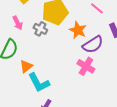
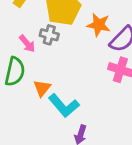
pink arrow: (18, 23) -> (27, 44), moved

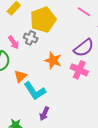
orange star: (99, 25) -> (53, 60), moved

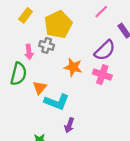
pink line: (84, 12) -> (101, 12), turned -72
pink arrow: (14, 42) -> (29, 52), turned 32
cyan L-shape: (35, 91) -> (57, 102), turned -30

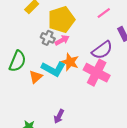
pink arrow: (29, 52) -> (62, 40), moved, turned -120
pink cross: (102, 75) -> (97, 73), size x1.4
cyan L-shape: (57, 102) -> (53, 69), moved

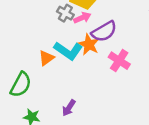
purple semicircle: (102, 50) -> (104, 31), moved
green semicircle: (17, 61) -> (21, 85), moved
pink cross: (97, 73) -> (119, 61), size x0.7

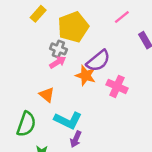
pink arrow: (82, 18) -> (58, 62), moved
cyan L-shape: (68, 51) -> (68, 120), moved
orange triangle: (46, 58) -> (47, 95), turned -35

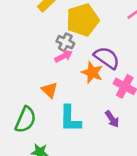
purple semicircle: (98, 61) -> (107, 58), turned -110
cyan L-shape: (68, 120) -> (70, 119), turned 60
purple arrow: (76, 139) -> (112, 119), moved, turned -63

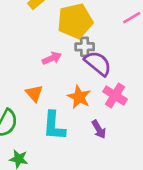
gray cross: (65, 42) -> (85, 47), moved, turned -30
orange star: (92, 72) -> (79, 97), moved

